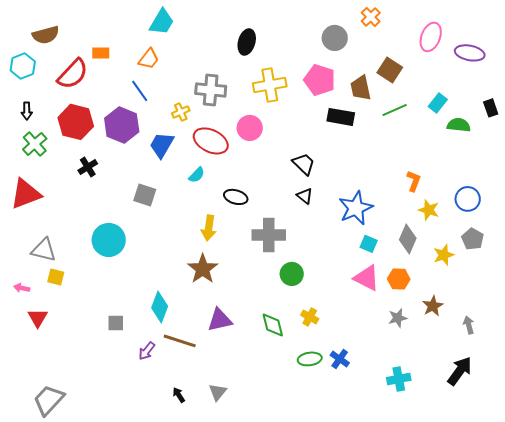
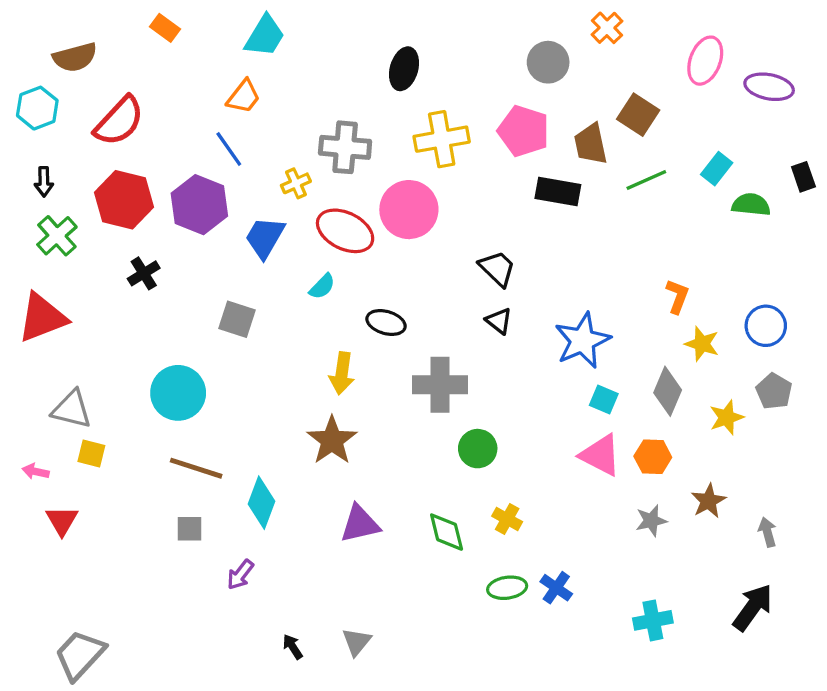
orange rectangle: (101, 53) -> (165, 28), moved, turned 36
pink circle: (250, 128) -> (409, 210), size x1.4
brown line: (180, 341) -> (196, 468), moved

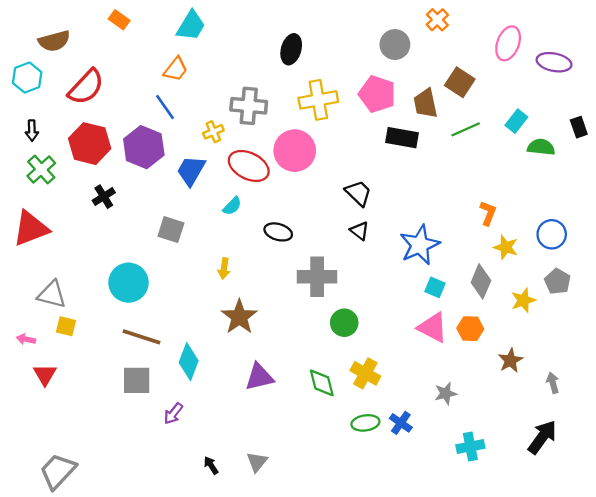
yellow arrow: (342, 373) -> (224, 268), moved, size x0.7
yellow cross: (507, 519) -> (365, 373), size x1.4
gray star: (651, 521) -> (446, 393), moved
gray square: (190, 529) -> (137, 380), size x1.5

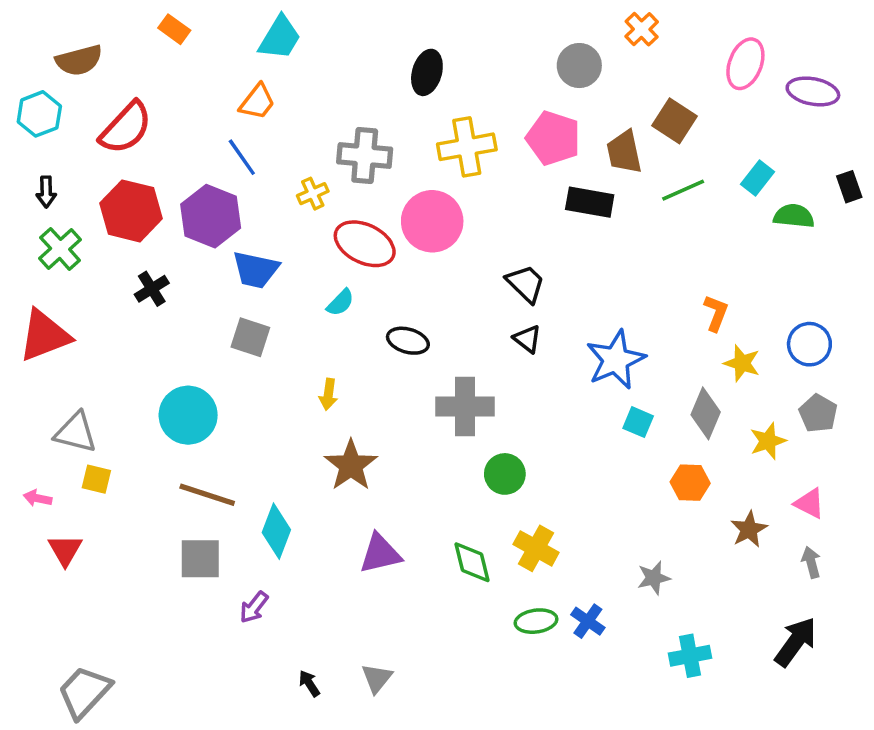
blue trapezoid: (191, 171) -> (256, 270), moved, turned -108
pink triangle: (433, 327) -> (809, 503), moved, size x0.7

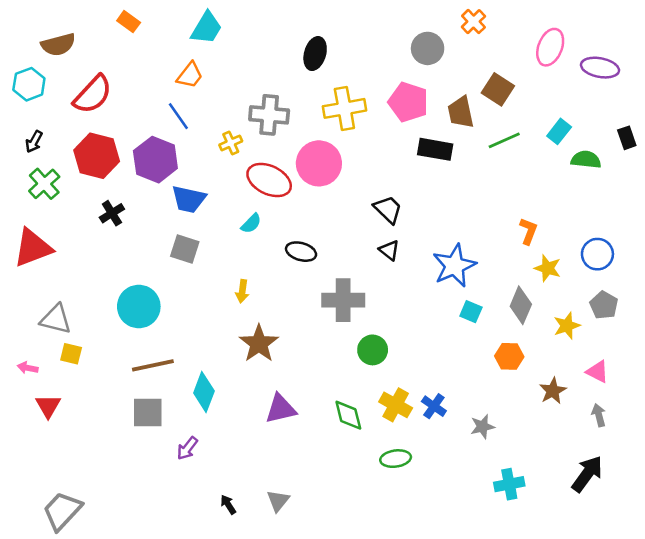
black arrow: (46, 192) -> (34, 142), turned 30
brown line: (207, 495) -> (153, 365), turned -30
blue cross: (588, 621) -> (434, 406), moved

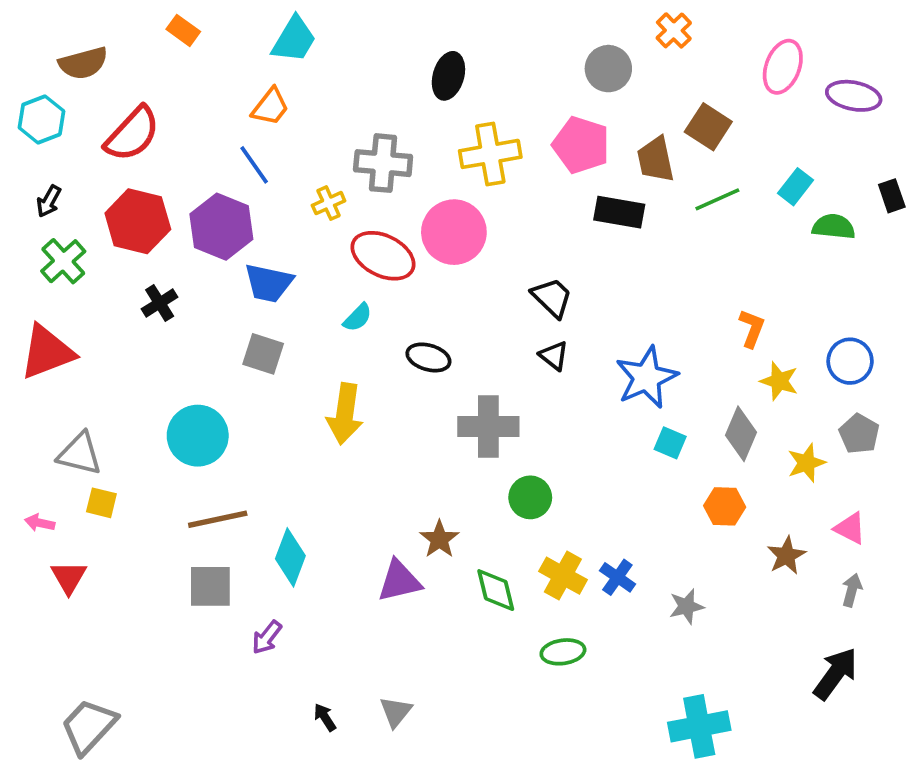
yellow arrow: (242, 291) -> (345, 414), size x1.8
brown star: (259, 344) -> (439, 539), moved, size x0.7
gray arrow: (599, 415) -> (852, 590), turned 30
cyan cross: (509, 484) -> (699, 726), moved, size x1.4

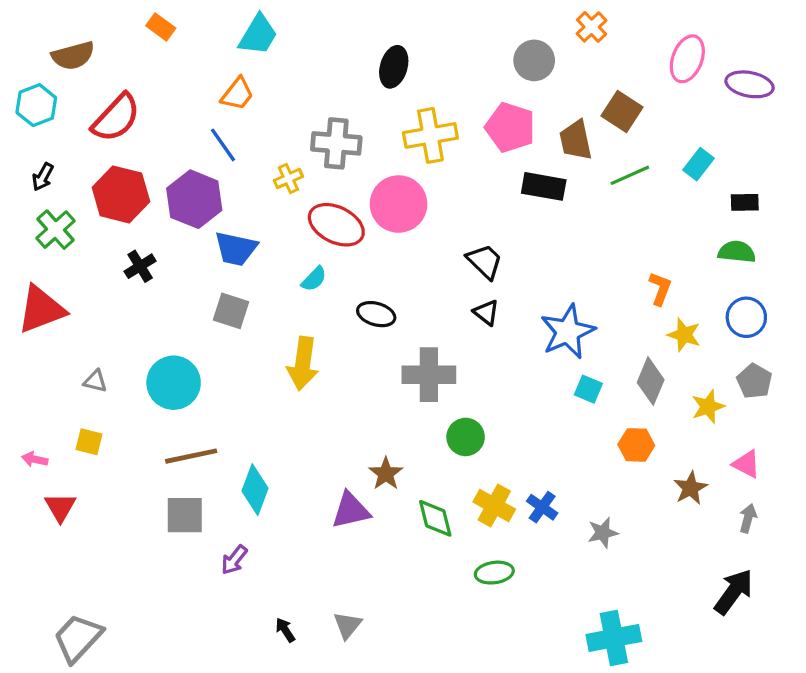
black rectangle: (892, 196) -> (745, 202), moved, turned -72
green semicircle: (834, 227) -> (737, 252), moved
gray triangle: (80, 454) -> (95, 381), moved, size x0.6

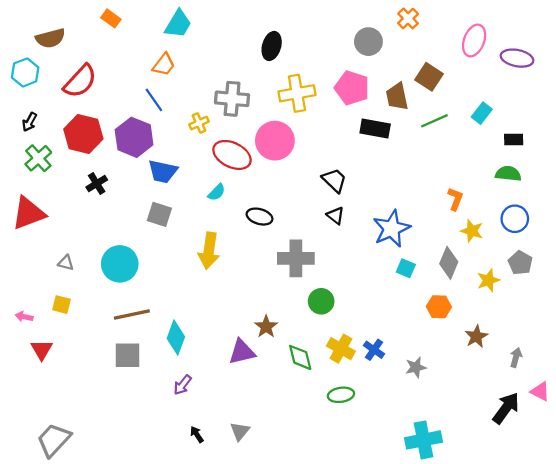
pink triangle: (746, 464) -> (540, 392), moved
purple arrow: (234, 560) -> (182, 385), moved

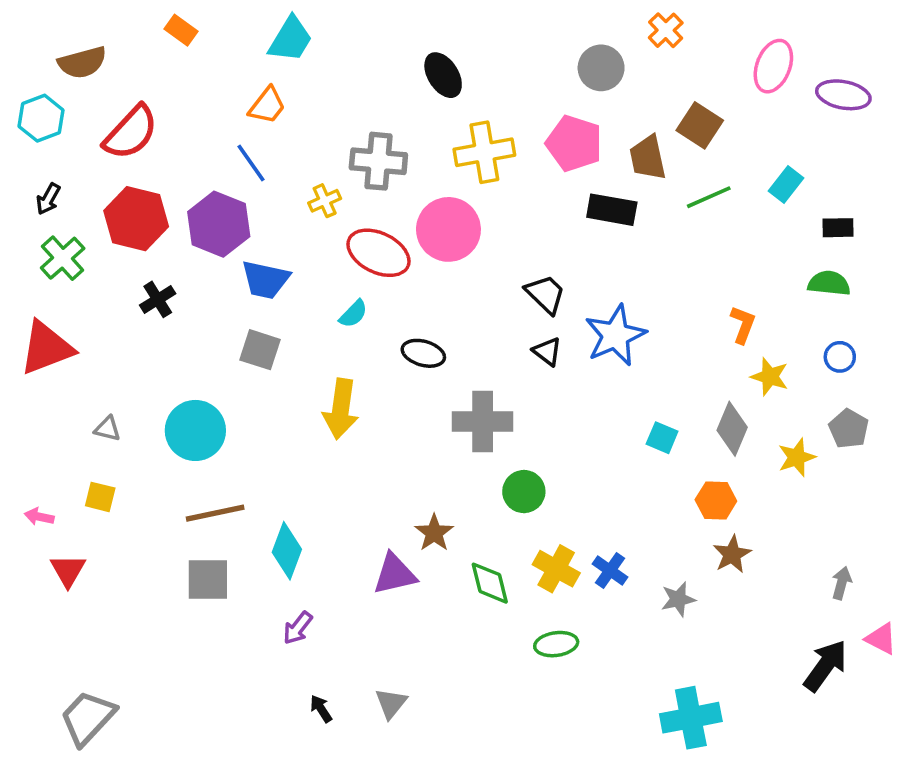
black ellipse: (272, 46) -> (443, 75), turned -48
blue circle: (515, 219) -> (840, 357), size x0.7
blue star: (392, 229) -> (615, 335), moved
brown star: (476, 336) -> (732, 554), moved

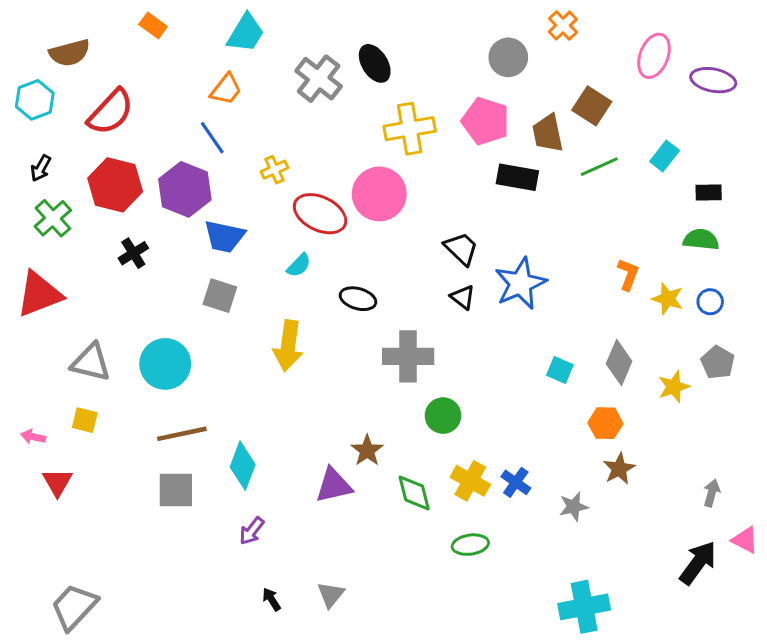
gray cross: (378, 161) -> (319, 79), moved, turned 33
yellow star: (770, 377) -> (668, 299), moved
gray triangle: (107, 429) -> (91, 362), size x1.8

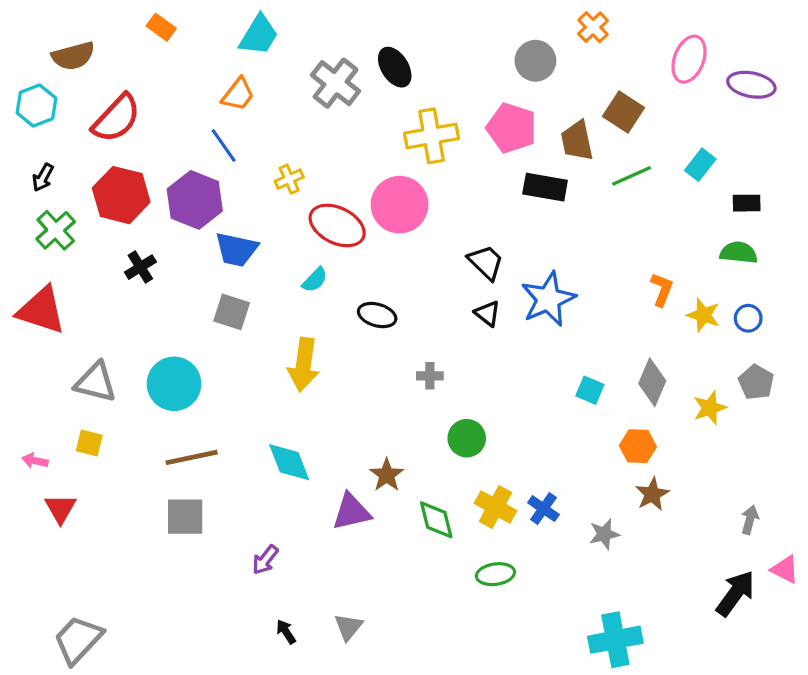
red triangle: (39, 294) -> (41, 310), turned 39
gray cross: (408, 356) -> (430, 376), size x0.5
cyan diamond: (243, 466) -> (289, 462), moved, turned -42

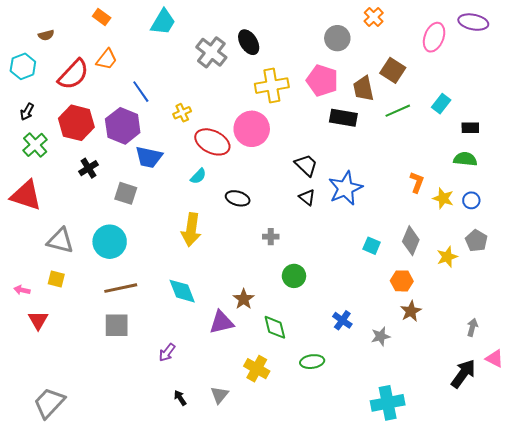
brown semicircle: (73, 56) -> (46, 35), size x0.6
purple ellipse: (751, 85) -> (473, 22), moved
orange trapezoid: (238, 94) -> (107, 59), moved
gray square: (232, 312) -> (126, 193), moved
yellow cross: (495, 507) -> (257, 369), moved

